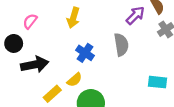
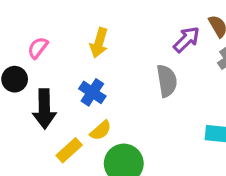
blue cross: (85, 53) -> (92, 92), moved
black arrow: (35, 65) -> (44, 109), turned 100

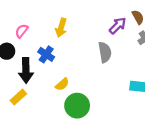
blue cross: (92, 92) -> (46, 54), moved
yellow rectangle: (69, 150) -> (18, 97), moved

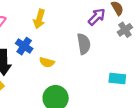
yellow semicircle: (62, 84) -> (47, 62), moved, turned 56

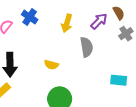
yellow arrow: (39, 19) -> (67, 23), moved
blue cross: (24, 46) -> (30, 17), moved

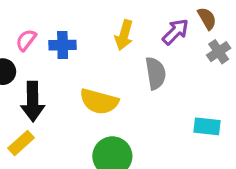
blue cross: (30, 17) -> (63, 45), moved, turned -35
yellow semicircle: (51, 65) -> (99, 101), size x1.6

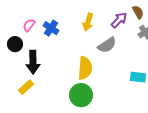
blue cross: (63, 45) -> (51, 28), turned 35
gray semicircle: (156, 73) -> (107, 45), turned 66
yellow semicircle: (99, 101) -> (85, 68), moved, turned -100

